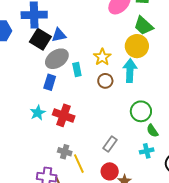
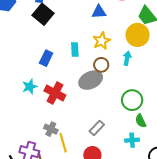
blue triangle: (59, 35) -> (99, 12), moved
gray ellipse: (57, 59) -> (91, 80), moved
cyan arrow: (130, 71) -> (127, 58), size x0.6

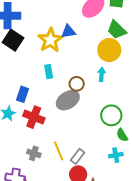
yellow star: (102, 41) -> (50, 40), moved, size x1.4
blue rectangle: (46, 58) -> (23, 94), moved
gray rectangle: (97, 128) -> (78, 156), moved
yellow line: (63, 143) -> (59, 151), moved

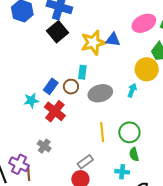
brown circle: (77, 84) -> (71, 87), moved
gray ellipse: (68, 100) -> (100, 93), moved
yellow line: (59, 151) -> (102, 132), moved

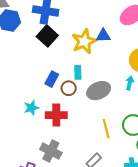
blue rectangle: (51, 86) -> (52, 79), moved
red cross: (55, 111) -> (56, 115), turned -30
gray cross: (44, 146) -> (51, 151), size x1.5

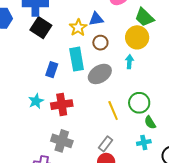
yellow star: (84, 41) -> (78, 28), size x0.7
cyan rectangle: (78, 72) -> (77, 59), size x1.6
brown circle: (69, 88) -> (100, 43), moved

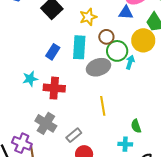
blue triangle: (96, 19) -> (126, 13), moved
green circle: (139, 103) -> (117, 51), moved
gray rectangle: (106, 144) -> (74, 135), moved

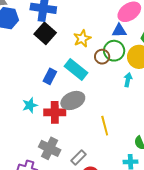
cyan rectangle: (79, 47) -> (76, 70), turned -50
green circle: (117, 51) -> (114, 51), moved
gray ellipse: (98, 67) -> (73, 100), moved

